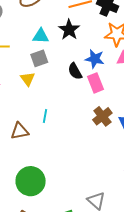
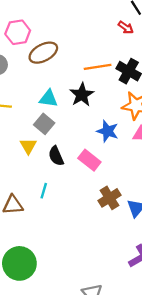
gray square: (39, 58) -> (44, 124), turned -36
black semicircle: (75, 71) -> (56, 156), moved
pink rectangle: (95, 83) -> (89, 160), moved, turned -36

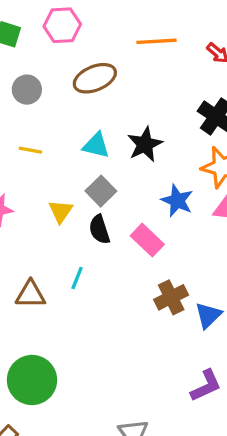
pink hexagon: (18, 32) -> (62, 25), moved
orange line: (98, 67) -> (156, 41), moved
gray square: (44, 124) -> (101, 191), moved

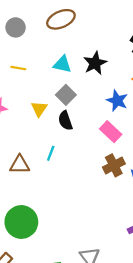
pink rectangle: (147, 240) -> (111, 132), moved

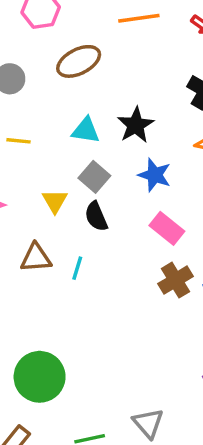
blue star: (117, 101) -> (155, 175), moved
brown triangle: (20, 165) -> (36, 258), moved

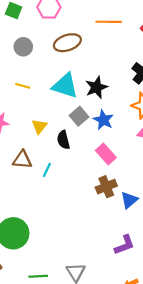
cyan triangle: (86, 130) -> (65, 86), size x1.5
gray square: (94, 177) -> (79, 116), moved

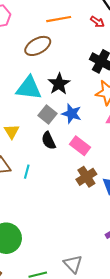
brown ellipse: (67, 43) -> (38, 46), moved
black semicircle: (63, 140) -> (49, 141), moved

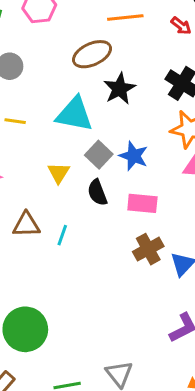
black star: (59, 84) -> (120, 89), moved
yellow triangle: (12, 131) -> (59, 173), moved
pink rectangle: (80, 146) -> (142, 203), turned -36

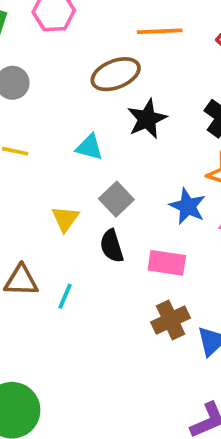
cyan triangle: (75, 114) -> (89, 147), size x0.6
blue star: (134, 156) -> (188, 206), moved

